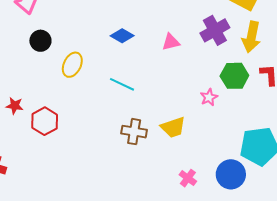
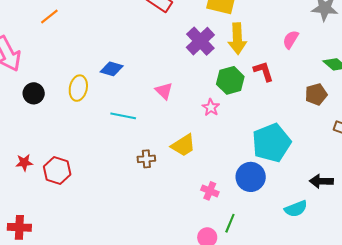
pink triangle: (171, 42) -> (164, 91), moved, turned -48
yellow ellipse: (72, 65) -> (78, 88), moved
brown cross: (134, 132) -> (146, 159), size x0.7

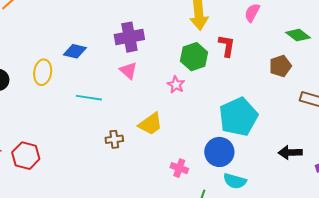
purple cross: (200, 41) -> (129, 37), moved, turned 36
red L-shape: (264, 71) -> (227, 46), turned 30
cyan semicircle: (296, 209) -> (235, 181), moved, turned 40

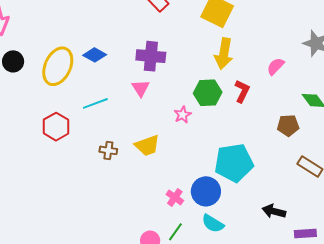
yellow ellipse: (43, 72) -> (58, 66), size x1.5
cyan line: (89, 98) -> (95, 103), turned -45
red hexagon: (26, 156) -> (56, 127), moved
pink cross: (179, 168) -> (175, 197), moved

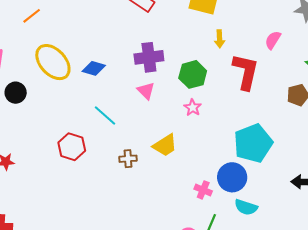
yellow arrow: (224, 54) -> (220, 39), size x0.6
yellow ellipse: (58, 66) -> (53, 62), moved, turned -54
red L-shape: (242, 91) -> (246, 72), size x1.6
green hexagon: (208, 93) -> (193, 74), moved
cyan line: (95, 103) -> (105, 116), turned 75

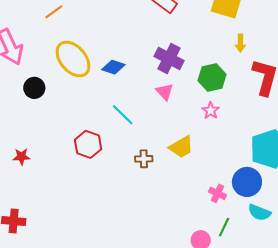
purple cross: (149, 57) -> (169, 59), turned 32

